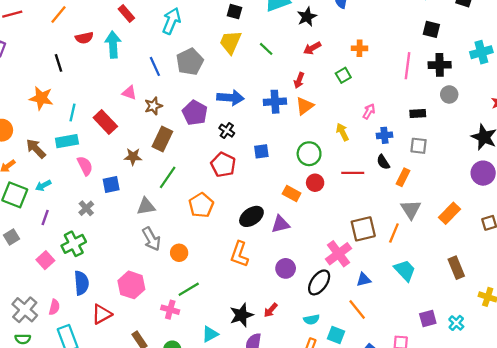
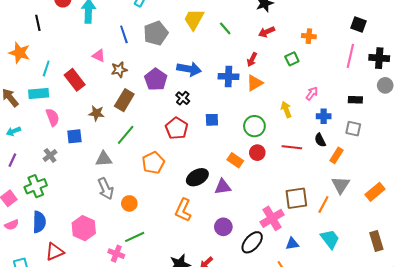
black square: (431, 29) -> (358, 25), moved
pink semicircle: (54, 307) -> (12, 225), moved, turned 48

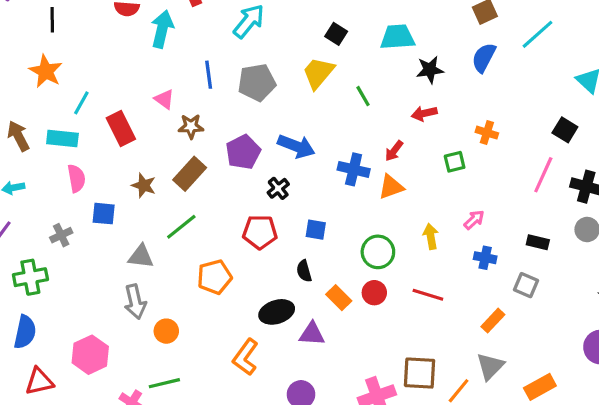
black line: (38, 23) -> (52, 20), moved
red pentagon: (177, 128) -> (260, 232), turned 30
black semicircle: (320, 140) -> (304, 271), moved

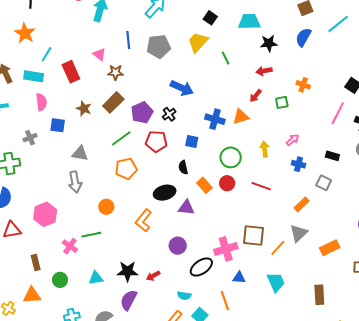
red arrow: (394, 151) -> (256, 96), moved
purple pentagon: (243, 152) -> (142, 113), moved
blue cross: (354, 169) -> (215, 119), moved
green line: (181, 227) -> (121, 138), moved
orange circle: (166, 331) -> (106, 207), moved

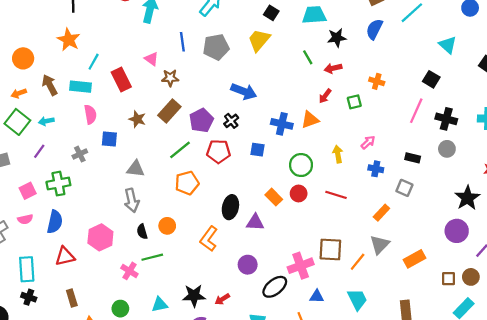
green line: (226, 58) -> (308, 57), moved
black semicircle: (183, 167) -> (142, 232), moved
black ellipse: (165, 193) -> (230, 207), turned -60
brown rectangle: (36, 262) -> (72, 298), moved

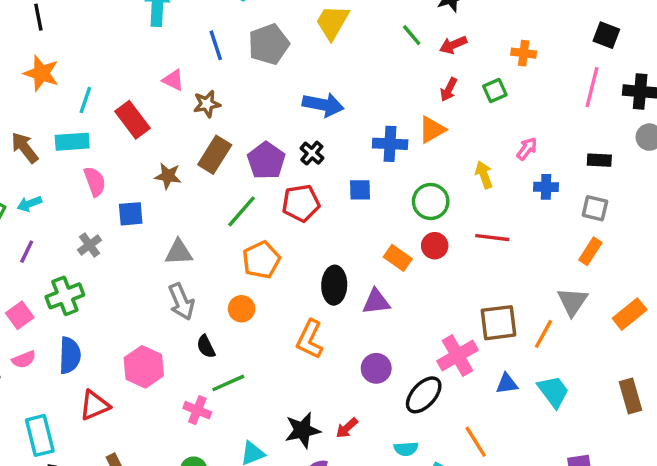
orange rectangle: (381, 213) -> (590, 251), moved
orange circle: (167, 226) -> (242, 309), moved
blue triangle: (317, 297) -> (507, 384), moved

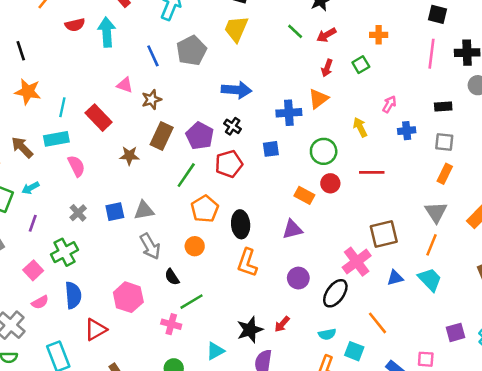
blue square: (131, 214) -> (115, 212), moved
black ellipse: (334, 285) -> (241, 224), moved
orange line: (543, 334) -> (431, 245), moved

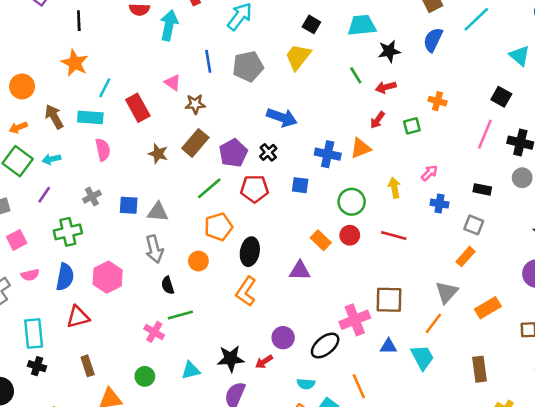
pink square: (33, 270) -> (17, 240), moved
purple circle: (298, 278) -> (283, 338), moved
pink hexagon: (128, 297) -> (108, 277), moved

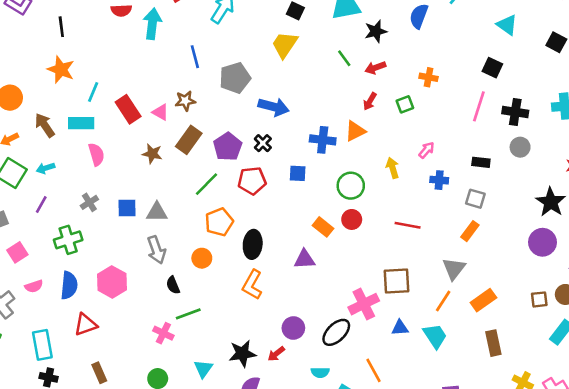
gray pentagon: (248, 66) -> (235, 78), moved
pink triangle: (173, 83) -> (160, 112), moved
red line: (394, 235) -> (408, 225), moved
orange rectangle: (488, 308) -> (483, 300), moved
cyan triangle: (191, 370) -> (203, 369), turned -36

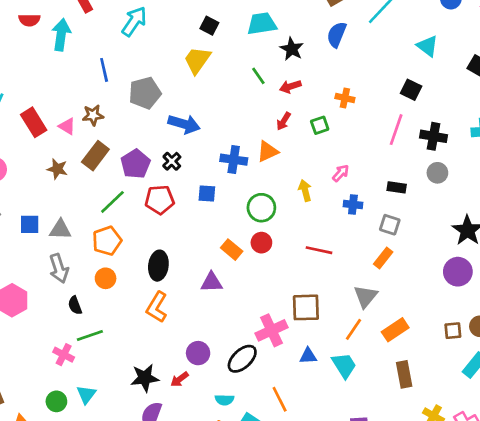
black star: (376, 31) -> (292, 49), turned -30
orange pentagon: (219, 222) -> (107, 241), moved
cyan triangle: (203, 369) -> (86, 394), moved

